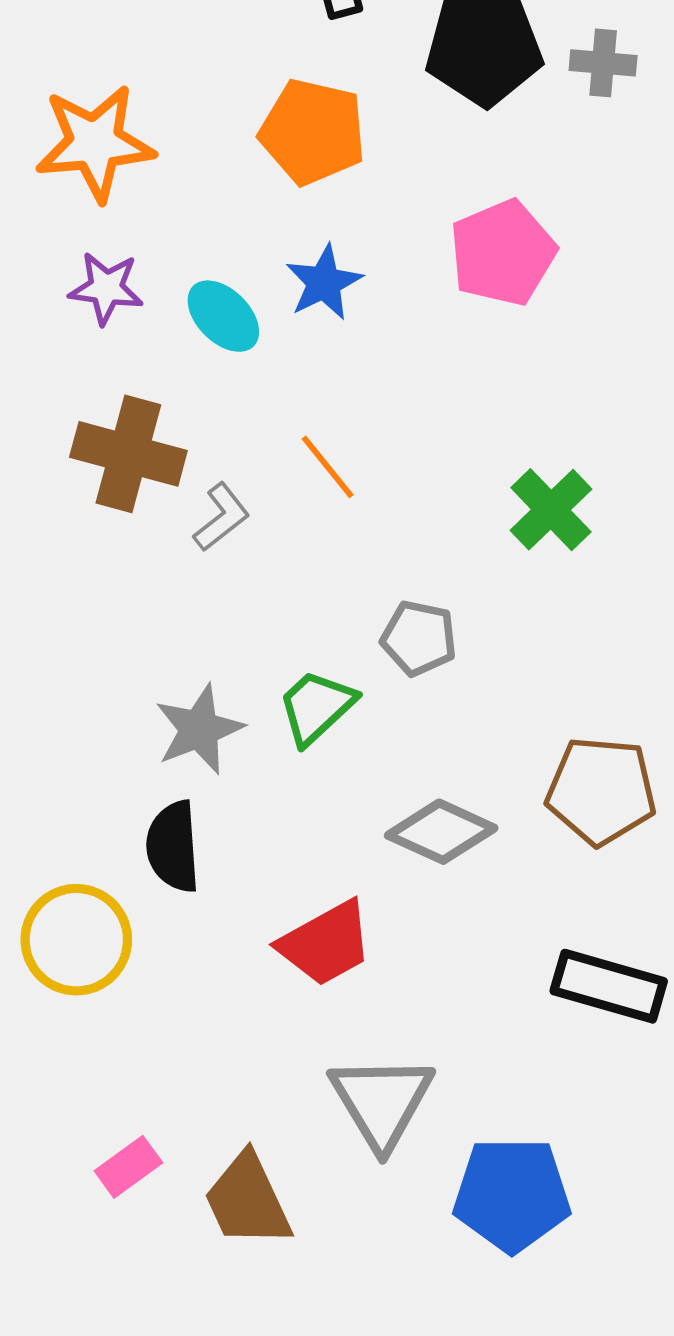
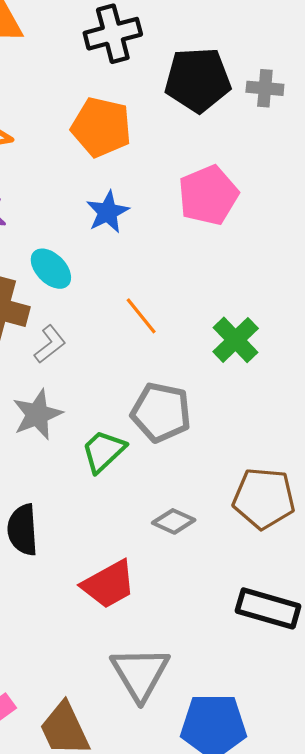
cyan ellipse: (223, 316) -> (51, 269), moved
orange line: (328, 467) -> (141, 316), moved
gray pentagon: (419, 638) -> (161, 412), size x1.4
gray star: (199, 729) -> (37, 414), moved
gray diamond: (441, 832) -> (174, 521), size x0.7

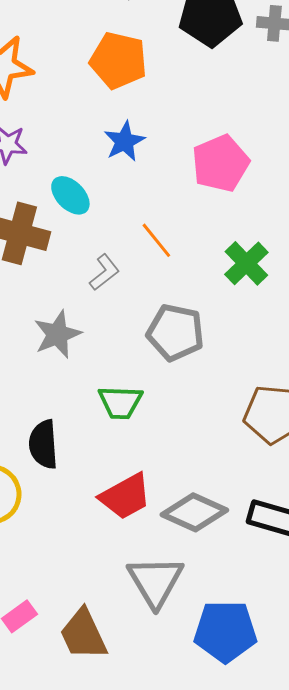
pink pentagon: (208, 195) -> (220, 163), moved
gray L-shape: (50, 344) -> (104, 272), moved
green trapezoid: (103, 451) -> (120, 402), moved, turned -135
gray diamond: (174, 521) -> (194, 512), moved, size x1.6

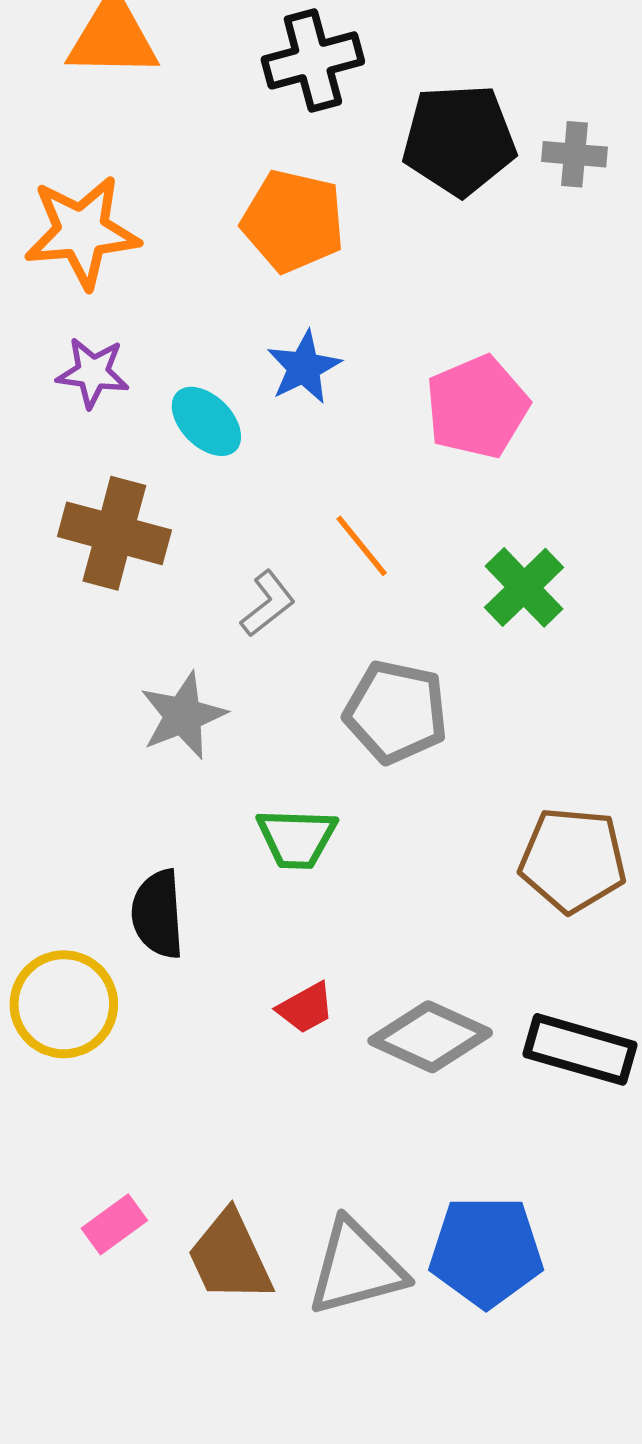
cyan ellipse: (70, 195) -> (206, 421), moved
red trapezoid: (125, 496) -> (306, 1008), size x0.6
gray triangle: (155, 581) -> (356, 1268), moved, turned 46

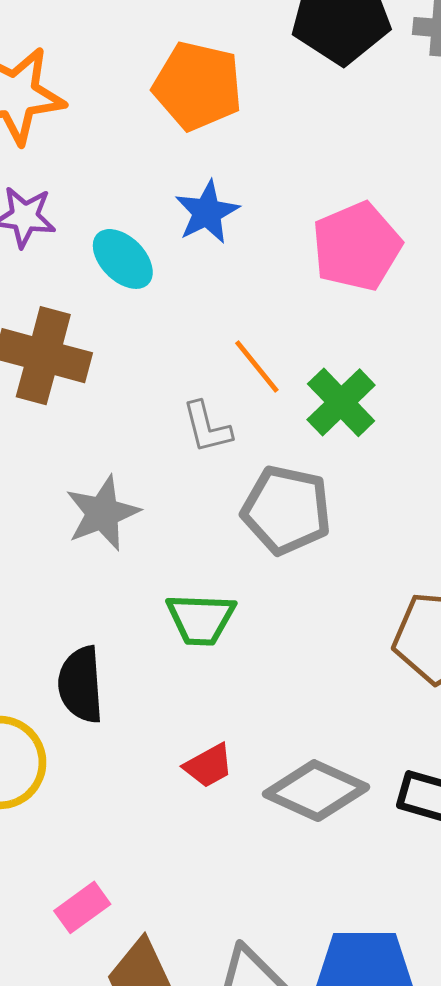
green cross: (524, 587) -> (341, 402), moved
gray L-shape: (268, 604) -> (207, 427), moved, turned 114
pink rectangle: (114, 1224) -> (82, 907), moved

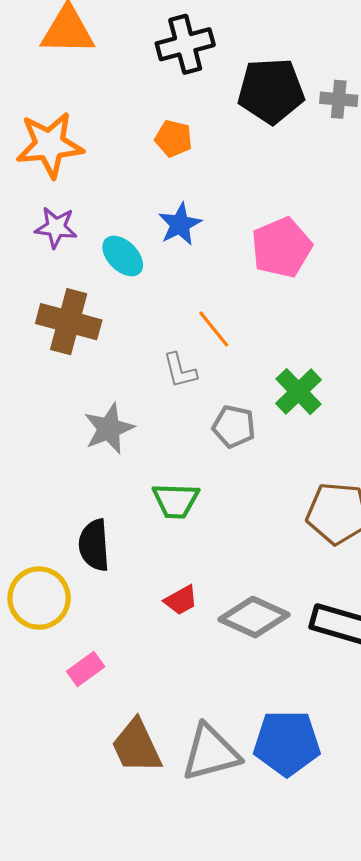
orange pentagon: (198, 86) -> (174, 138), size x0.6
green cross: (341, 402) -> (298, 392), moved
gray pentagon: (286, 510) -> (234, 426), size x0.7
pink rectangle: (82, 907) -> (86, 669), moved

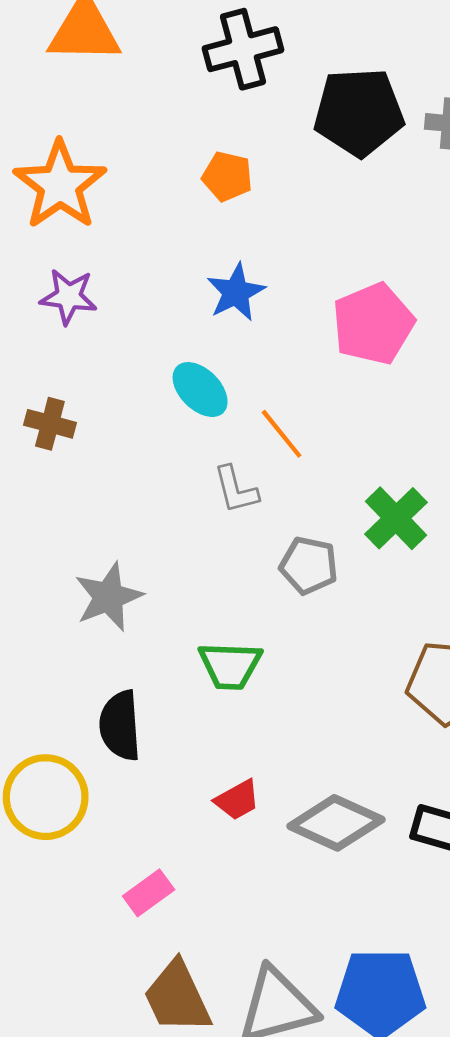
orange star: (50, 145) -> (60, 185), turned -30
cyan ellipse: (123, 256) -> (200, 390), moved
brown cross: (69, 322) -> (50, 424), moved, size x0.6
gray star: (109, 429) -> (109, 597), moved
pink rectangle: (86, 669) -> (149, 893), moved

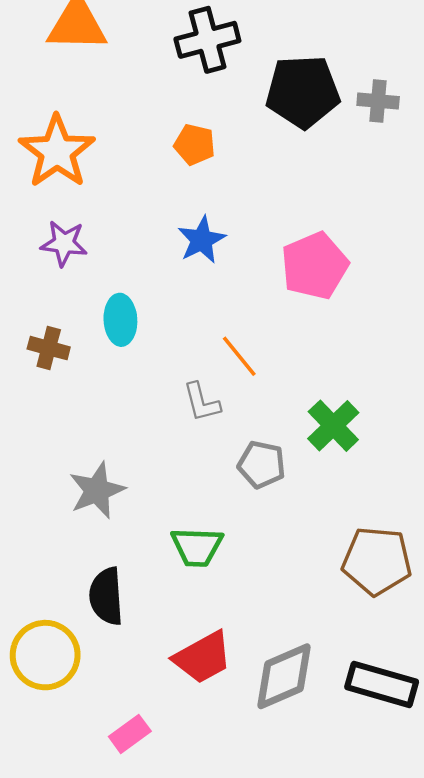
cyan ellipse: (200, 390) -> (120, 320), moved, turned 42
red trapezoid: (237, 800) -> (203, 657), size x1.6
gray diamond: (336, 823) -> (284, 676), turned -48

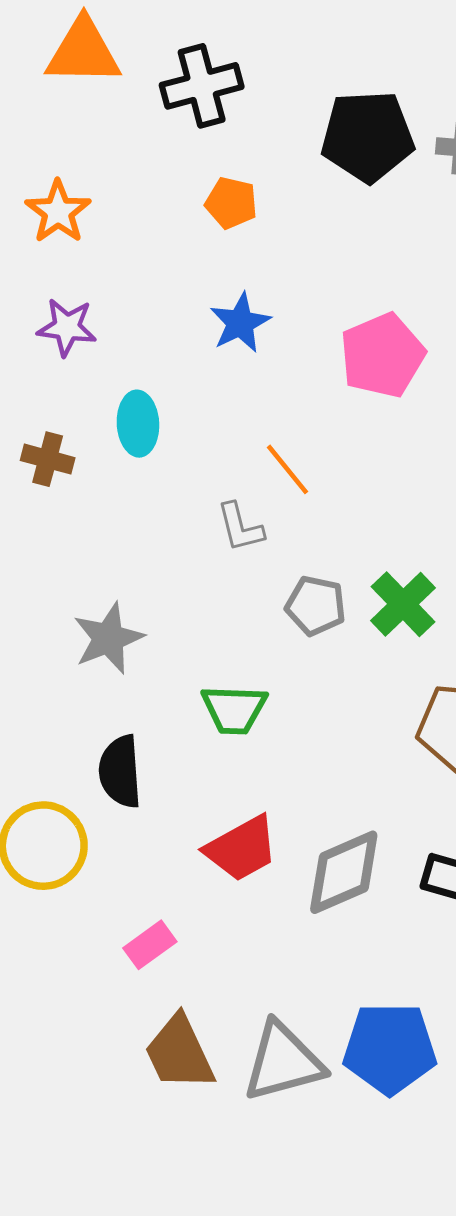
black cross: (207, 40) -> (202, 86), moved
orange star: (57, 152) -> (58, 212), size x0.7
green cross: (333, 426) -> (403, 604), moved

